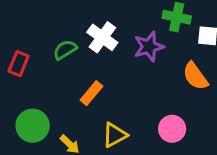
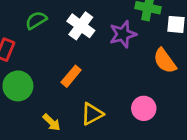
green semicircle: (65, 50) -> (36, 20), moved
green circle: (33, 126) -> (18, 86), moved

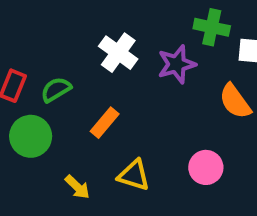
green semicircle: (36, 20) -> (56, 90), moved
yellow triangle: (92, 114) -> (134, 175), turned 45

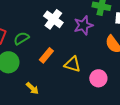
yellow triangle: (134, 175) -> (72, 64), moved

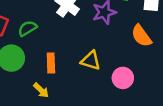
orange rectangle: (46, 55) -> (51, 63), moved, turned -42

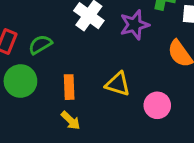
yellow arrow: (41, 90) -> (71, 121), moved

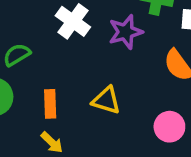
pink circle: (157, 105) -> (169, 127), moved

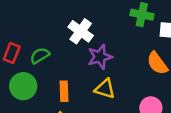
purple star: (126, 32) -> (100, 57), moved

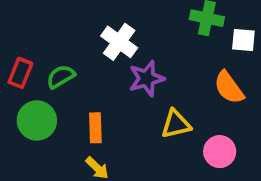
yellow triangle: (105, 89) -> (176, 124), moved, turned -30

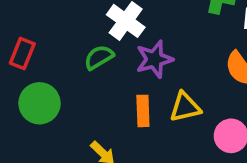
green semicircle: (61, 77) -> (99, 57), moved
orange rectangle: (95, 128) -> (143, 111), moved

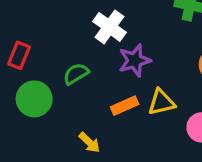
green semicircle: (99, 57) -> (76, 74), moved
orange rectangle: (143, 111) -> (125, 106), turned 68

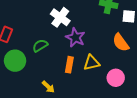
purple star: (135, 60) -> (75, 37), turned -30
orange rectangle: (125, 106) -> (69, 65), turned -56

